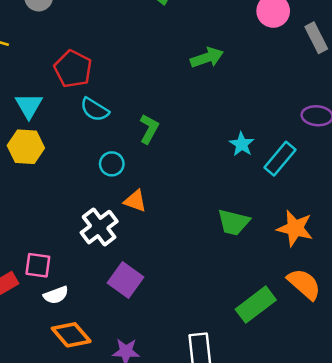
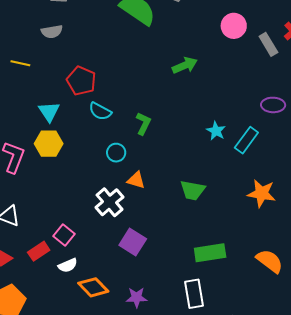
green trapezoid: (233, 222) -> (193, 190), moved
pink square: (38, 265) -> (64, 235), turned 35
orange semicircle: (304, 284) -> (270, 261), moved
white semicircle: (56, 295) -> (68, 265), moved
green rectangle: (256, 305) -> (210, 253), moved, turned 32

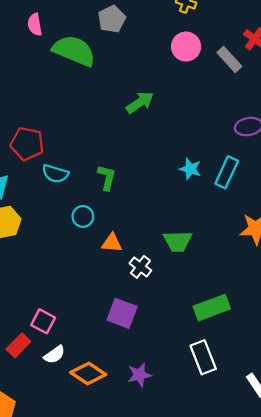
white cross: (109, 202) -> (140, 267), moved, size x0.7

